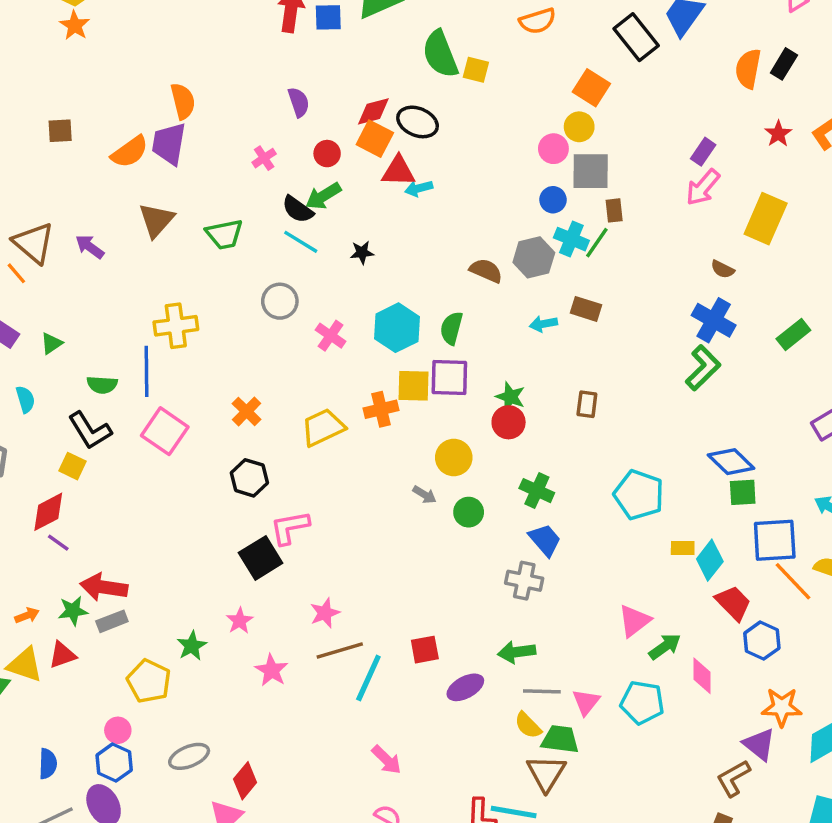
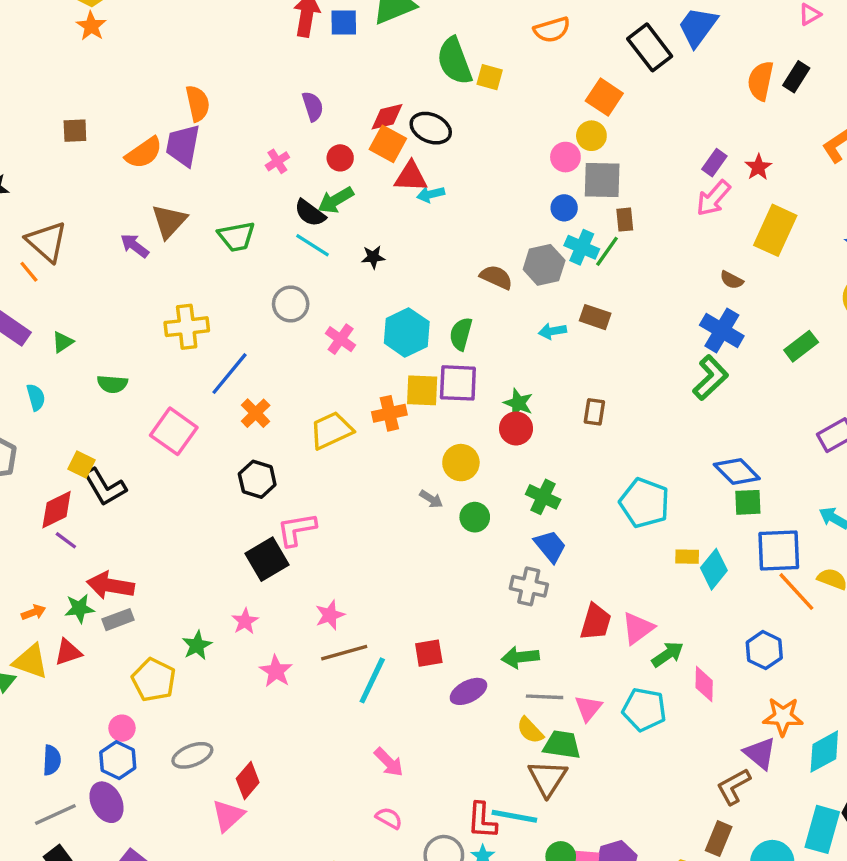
red star: (778, 134) -> (758, 167), moved
purple arrow: (90, 247) -> (135, 246), moved
blue line: (146, 371) -> (230, 374), moved, turned 39
black L-shape: (90, 431) -> (105, 487), moved
red trapezoid: (733, 603) -> (596, 622), moved, turned 60

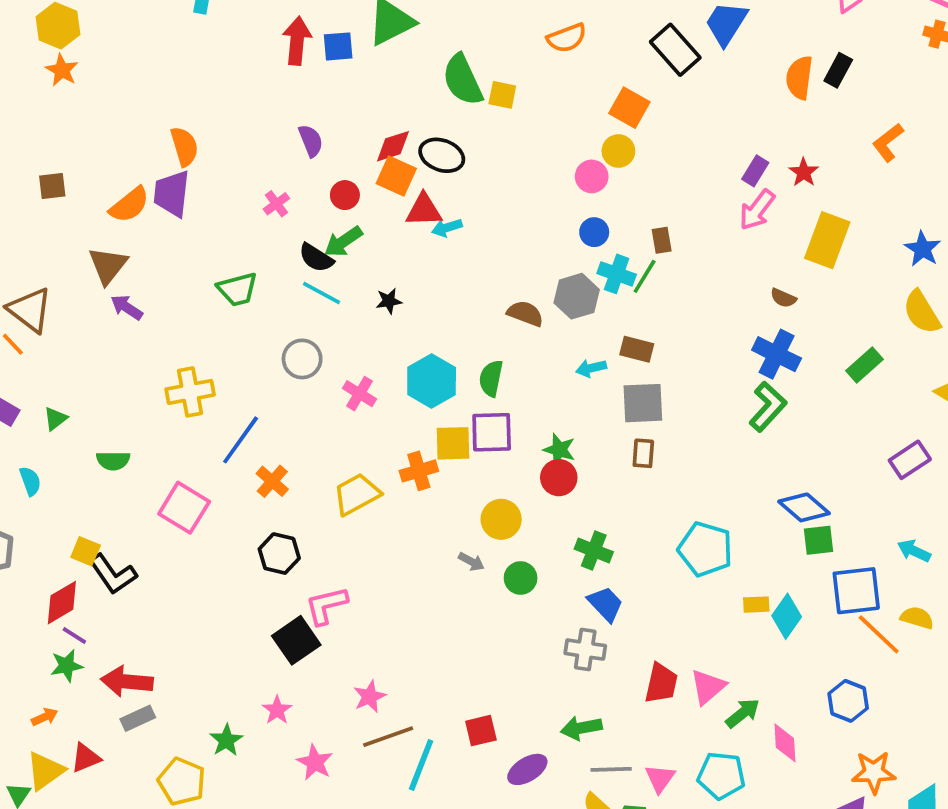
gray square: (602, 180) -> (643, 403), moved
brown triangle: (169, 221) -> (108, 265), moved
green star: (79, 608) -> (67, 666), moved
yellow triangle: (31, 661) -> (45, 771), turned -51

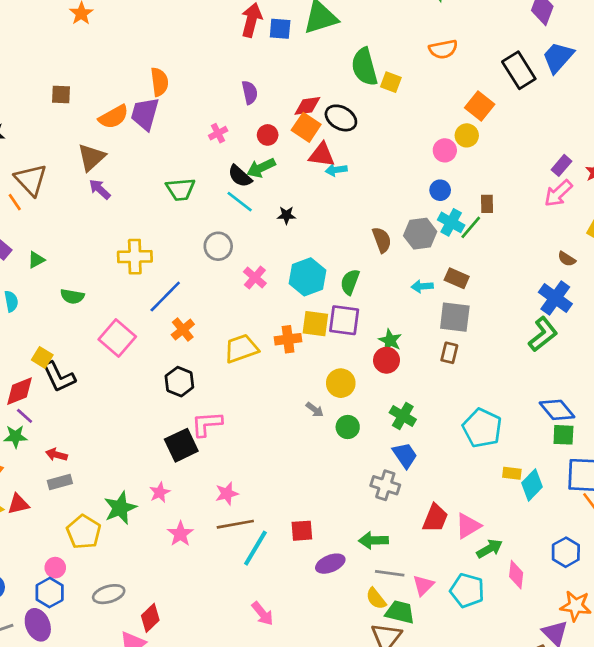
brown semicircle: (525, 313) -> (382, 240), turned 40
red arrow: (127, 682) -> (56, 455), size x0.6
green star: (226, 740) -> (120, 508), size x1.4

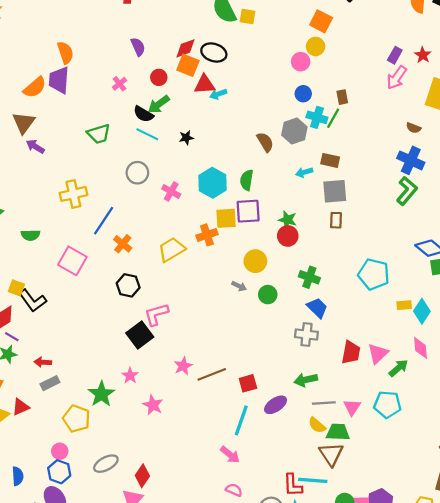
brown line: (235, 524) -> (212, 374), moved
cyan line: (255, 548) -> (241, 420), moved
pink diamond: (516, 575) -> (421, 348), moved

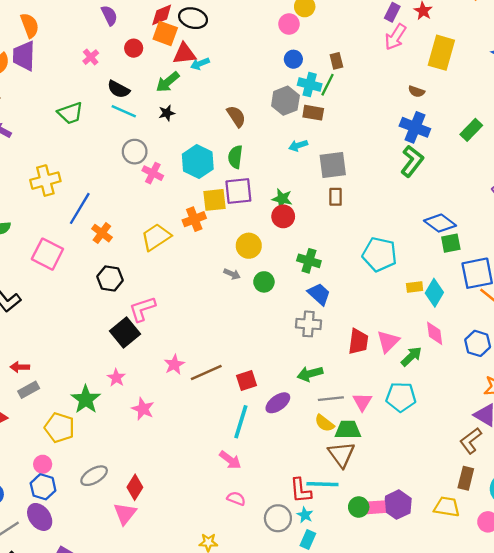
green arrow: (159, 104) -> (168, 82), moved
brown semicircle: (265, 142) -> (236, 116), moved
brown rectangle: (330, 160) -> (313, 113), moved
gray circle: (137, 173) -> (135, 152), moved

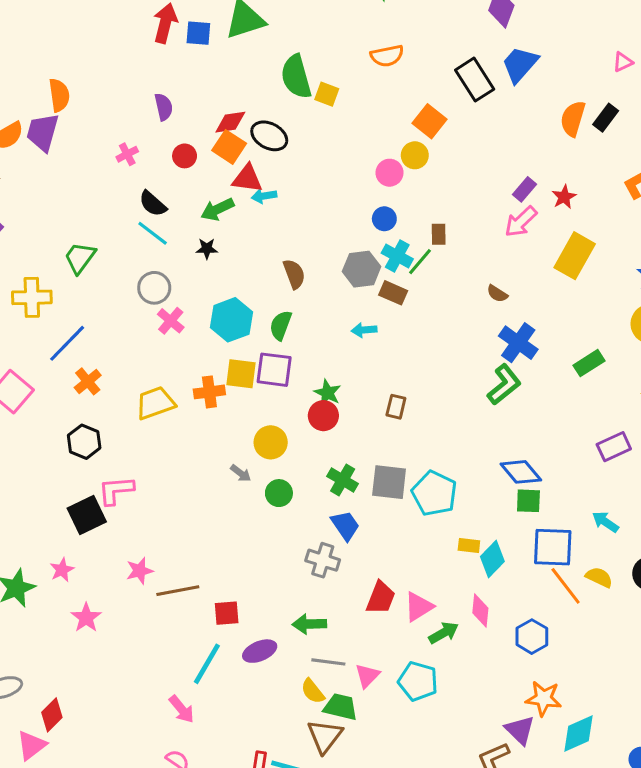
brown semicircle: (416, 91) -> (497, 294), moved
green trapezoid: (70, 113) -> (80, 258), moved, turned 132
gray square: (333, 165) -> (389, 482), moved

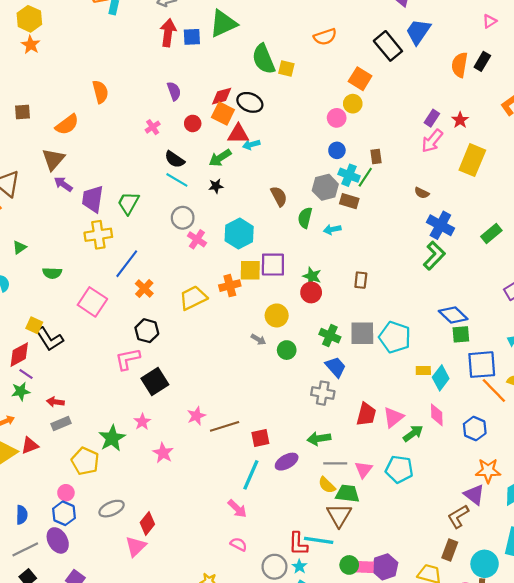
purple trapezoid: (43, 132) -> (93, 199), moved
green semicircle: (281, 325) -> (305, 218), moved
pink L-shape: (116, 490) -> (128, 359), moved

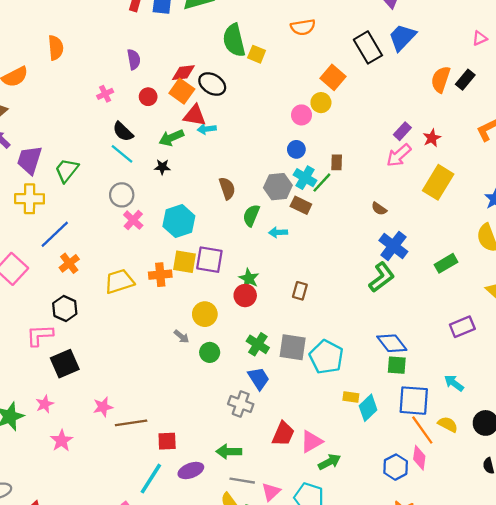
pink diamond: (437, 415) -> (419, 458), moved

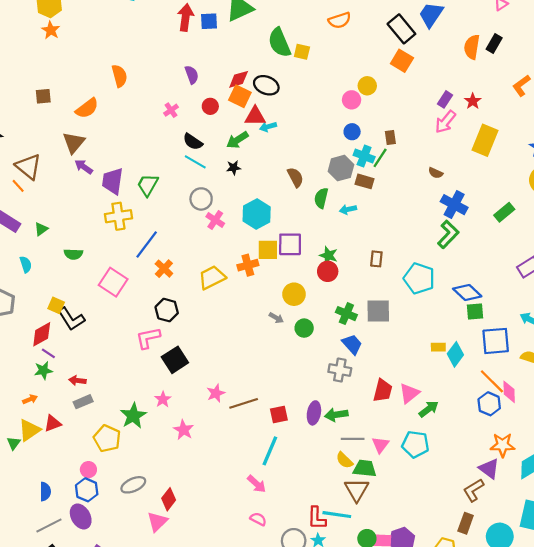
orange square: (333, 77) -> (402, 61), moved
cyan pentagon: (326, 357) -> (419, 278), moved
orange line: (422, 430) -> (492, 381), moved
purple ellipse: (191, 470) -> (314, 413), moved, turned -50

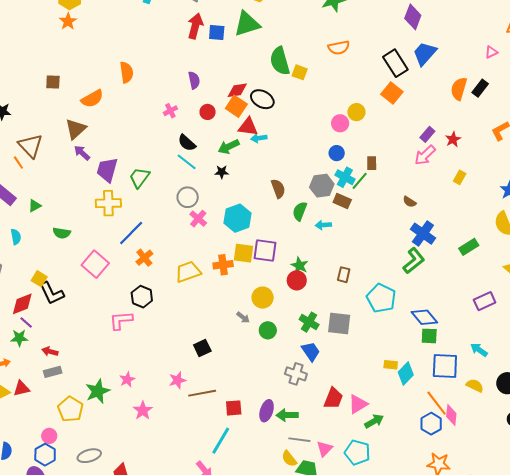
yellow rectangle: (485, 140) -> (460, 177), size x0.5
black square: (175, 360) -> (202, 348), moved, size x0.7

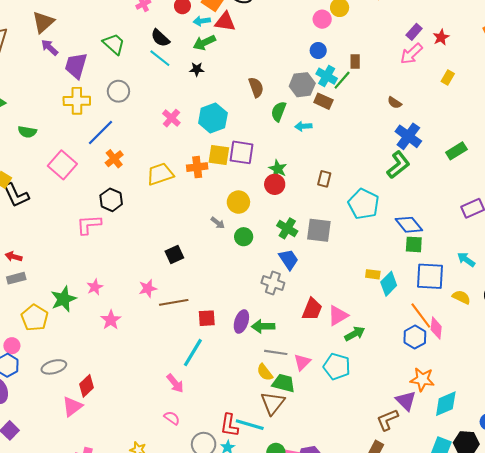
cyan arrow: (259, 138) -> (202, 21), moved
green trapezoid: (140, 178) -> (114, 44), moved, turned 95
gray circle: (188, 197) -> (118, 91), moved

